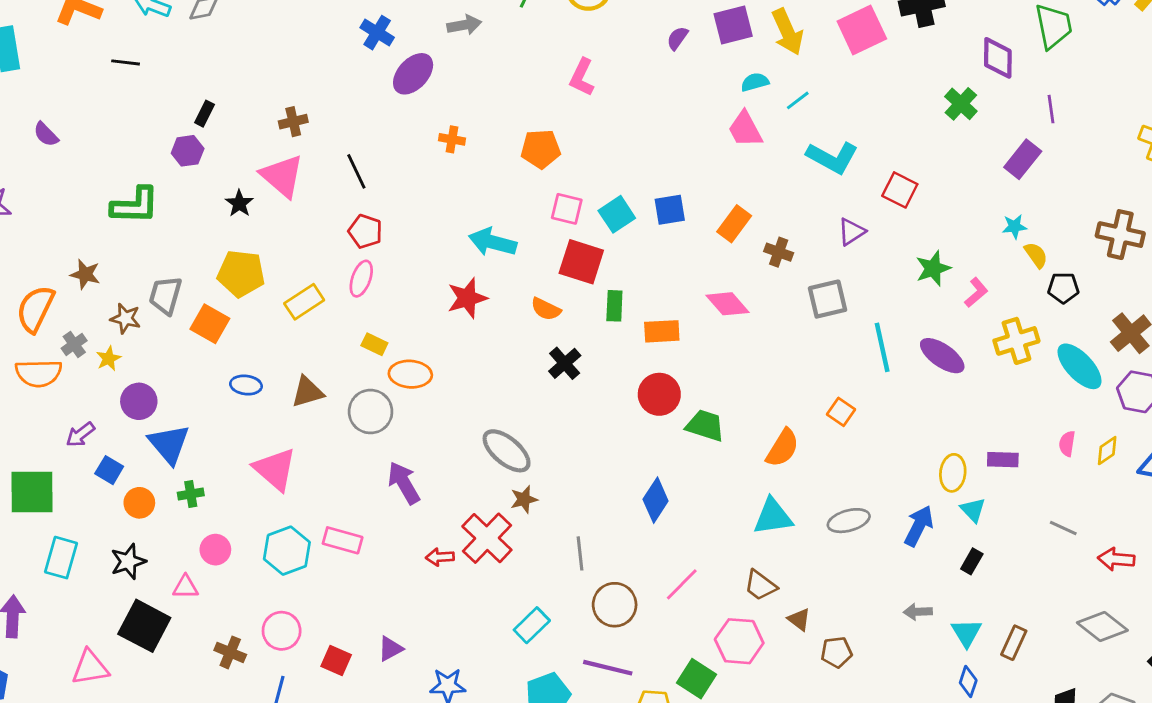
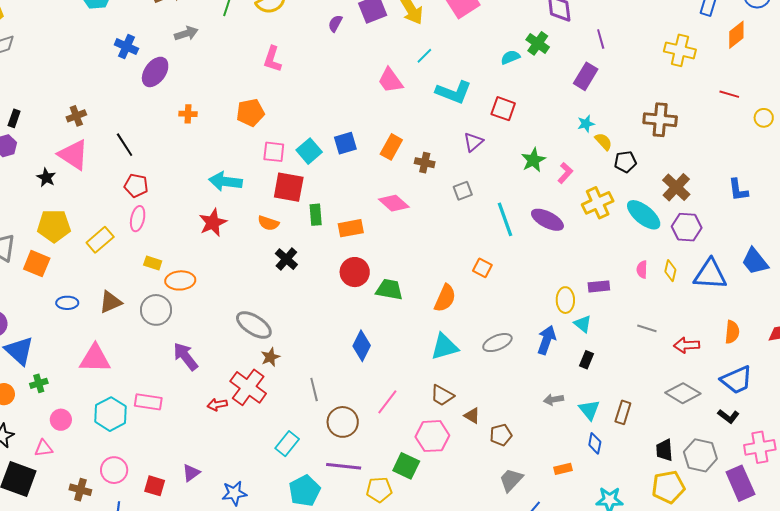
cyan semicircle: (755, 82) -> (510, 57), moved
gray square: (827, 299) -> (463, 191), size x0.7
yellow diamond: (1107, 451) -> (670, 271), turned -35
pink triangle: (275, 469) -> (95, 359), turned -32

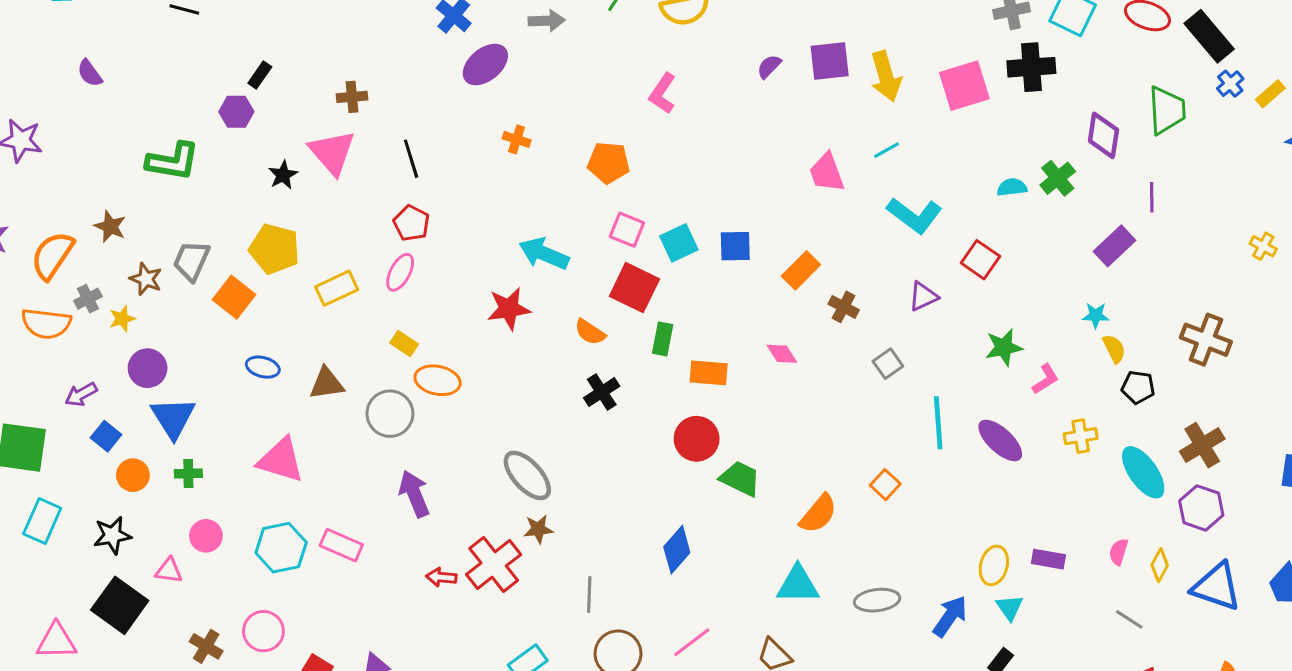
yellow cross: (680, 50) -> (1263, 246), size x0.6
gray square: (463, 191) -> (888, 364), turned -30
pink diamond: (394, 203) -> (782, 354), size x0.7
yellow cross: (598, 203) -> (1081, 436), size x0.7
gray line: (647, 328) -> (1129, 619), moved

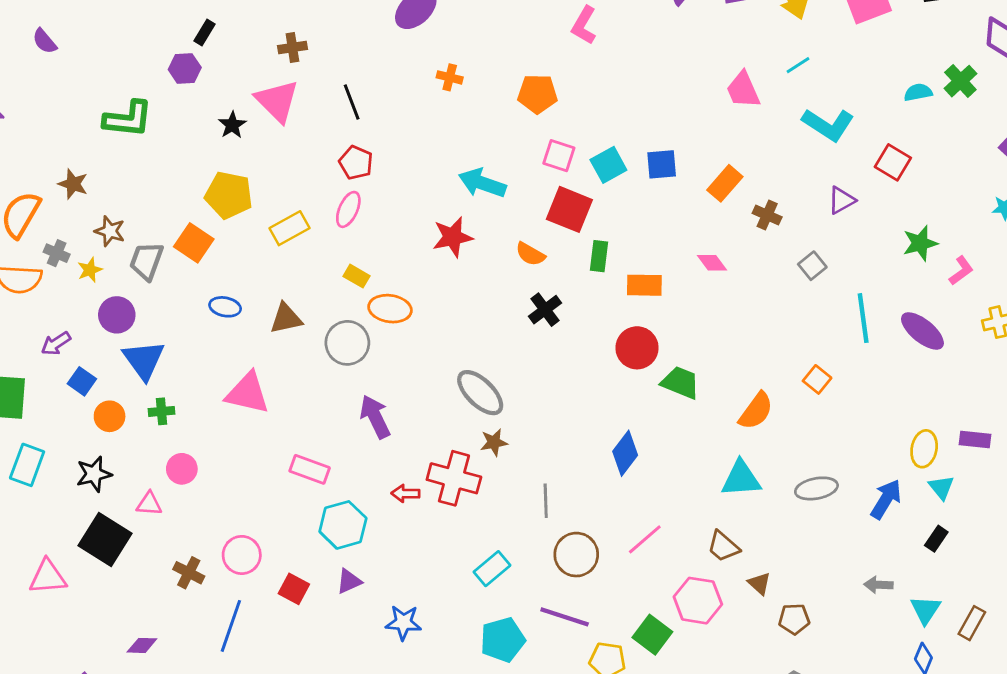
gray trapezoid: (191, 261) -> (146, 261), moved
gray cross: (88, 299) -> (57, 253), turned -35
cyan hexagon: (281, 548) -> (343, 525), moved
red cross: (494, 564) -> (454, 478), turned -33

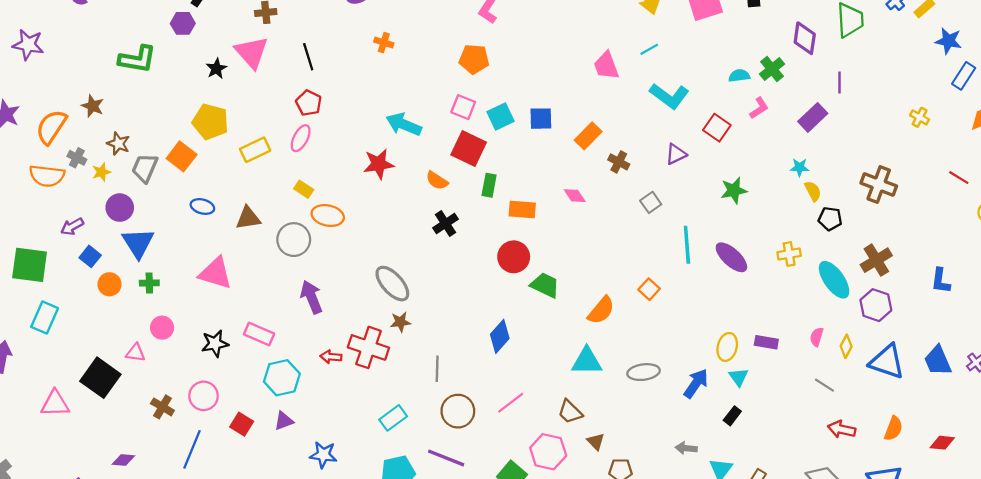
orange pentagon: (537, 94) -> (474, 59), moved
pink L-shape: (961, 271) -> (759, 108), moved
black star: (94, 474) -> (215, 343), moved

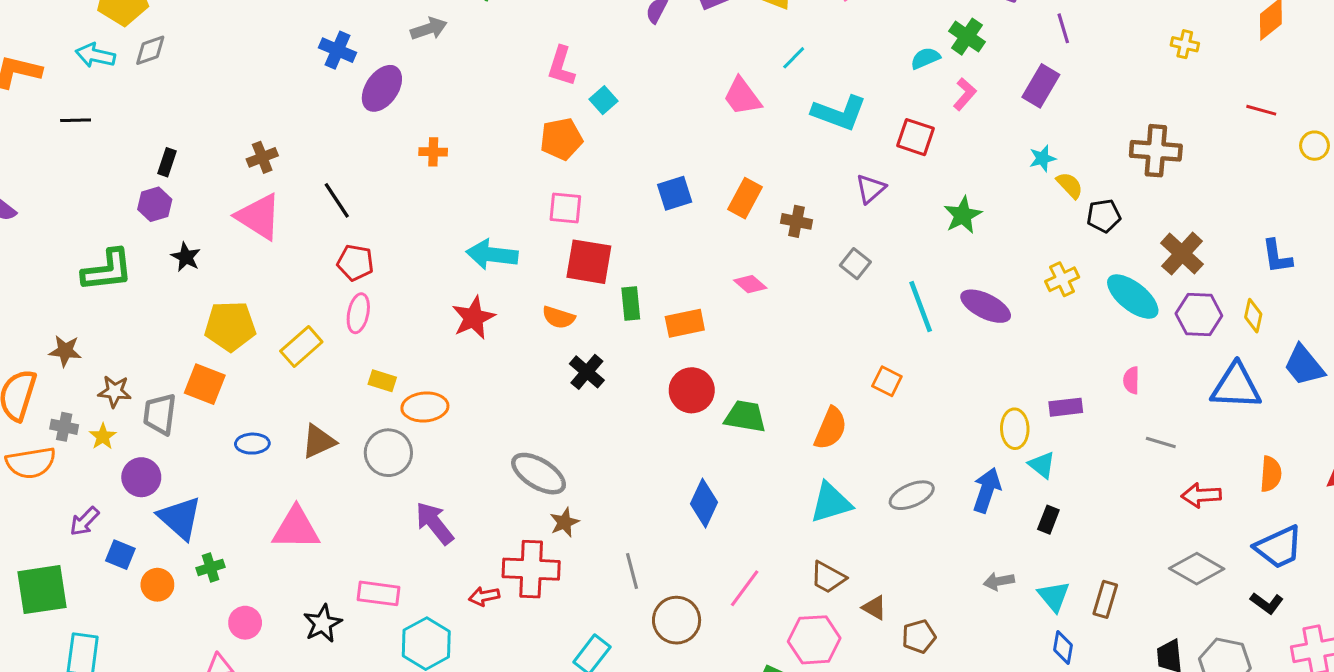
black star: (216, 69) -> (186, 257), moved
cyan square: (500, 116) -> (603, 100), moved, size x0.7
yellow diamond: (846, 346) -> (1253, 316), moved

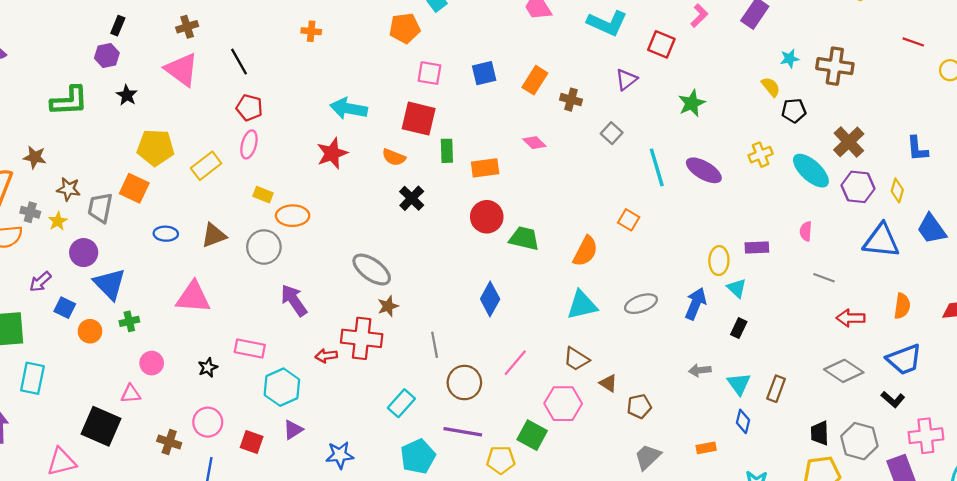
cyan star: (1042, 158) -> (790, 59), moved
pink square: (565, 208) -> (429, 73), moved
black star: (323, 623) -> (208, 367), size x0.7

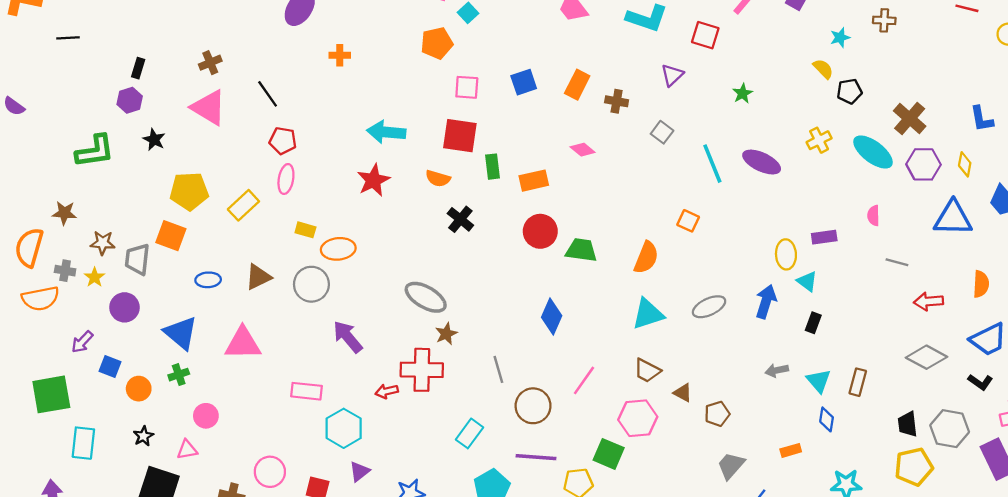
brown cross: (835, 66) -> (884, 20), moved, size x0.6
green star: (692, 103) -> (743, 93), size x0.7
blue triangle: (110, 284) -> (181, 333), moved
black star: (208, 367) -> (143, 436), moved

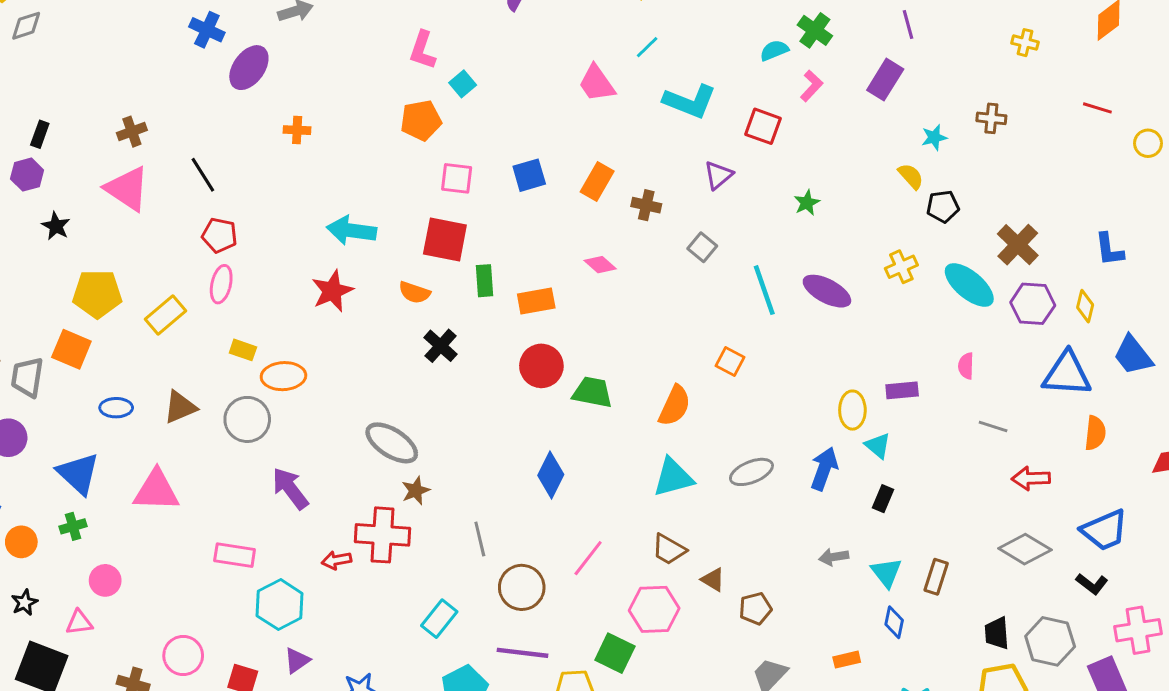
orange semicircle: (981, 284) -> (1095, 433), moved

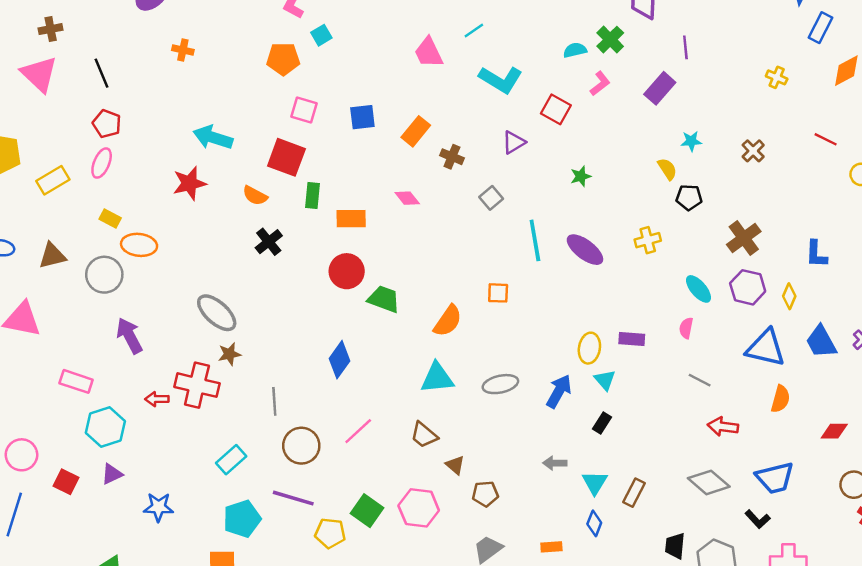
brown cross: (991, 118) -> (753, 151), moved, turned 30
cyan ellipse: (969, 285) -> (698, 289), moved, size x0.7
orange square: (730, 361) -> (498, 293), turned -35
pink hexagon: (654, 609) -> (419, 508), moved

